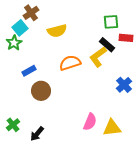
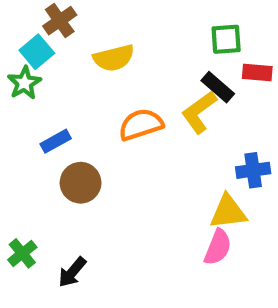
blue cross: (124, 85) -> (253, 170), turned 35
pink semicircle: (90, 122) -> (218, 247), moved
yellow triangle: (112, 128) -> (228, 212), moved

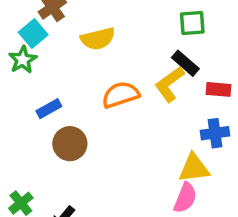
red rectangle: (257, 73) -> (219, 89), moved

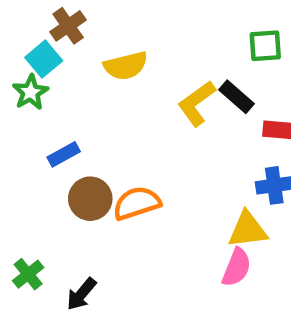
green square: (192, 23) -> (265, 46), moved
yellow L-shape: (170, 84) -> (197, 103), moved
orange semicircle: (121, 95) -> (137, 203), moved

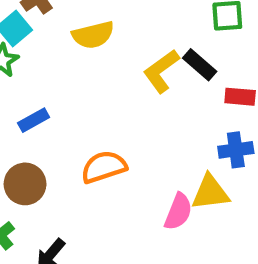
brown circle: (90, 199) -> (25, 184), moved
pink semicircle: (237, 267) -> (178, 212), moved

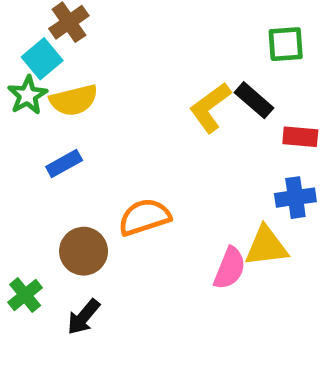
yellow semicircle: (93, 35) -> (74, 100), moved
brown circle: (25, 184) -> (84, 251), moved

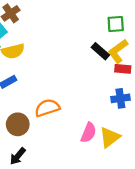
yellow L-shape: (210, 107) -> (118, 51), moved
yellow triangle: (266, 246) -> (110, 137), moved, turned -30

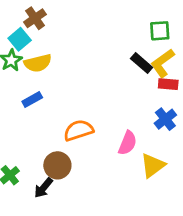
blue cross: (120, 98) -> (165, 119), turned -30
brown circle: (18, 124) -> (57, 165), moved
pink semicircle: (89, 133) -> (128, 143), moved

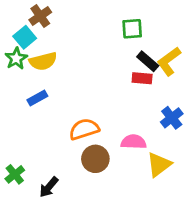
green square: (160, 31) -> (132, 29), moved
red rectangle: (168, 84) -> (142, 78), moved
pink semicircle: (128, 143) -> (134, 142), turned -110
brown circle: (57, 165) -> (95, 159), moved

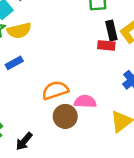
black rectangle: (148, 61) -> (111, 31), turned 36
pink semicircle: (134, 142) -> (85, 101), moved

